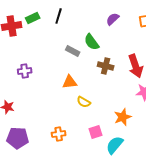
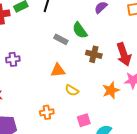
orange star: (123, 117) -> (111, 90), moved
orange cross: (59, 134) -> (47, 112), moved

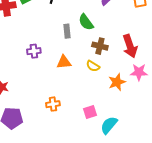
gray rectangle: (61, 39) -> (67, 31), turned 56
purple cross: (13, 59) -> (34, 51), moved
yellow semicircle: (72, 90) -> (93, 66), moved

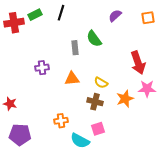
brown cross: (100, 46) -> (95, 102), moved
cyan semicircle: (109, 125) -> (80, 141), moved, turned -102

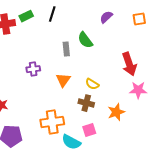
orange triangle: (72, 79) -> (63, 80), turned -49
orange star: (125, 99) -> (116, 112), moved
orange cross: (61, 121) -> (52, 122), size x1.6

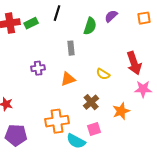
green rectangle: (26, 16) -> (31, 23), moved
green semicircle: (85, 40) -> (90, 26), moved, turned -126
orange triangle: (63, 80) -> (68, 79), turned 35
yellow semicircle: (92, 84) -> (103, 74), moved
brown cross: (86, 103) -> (91, 102), turned 35

